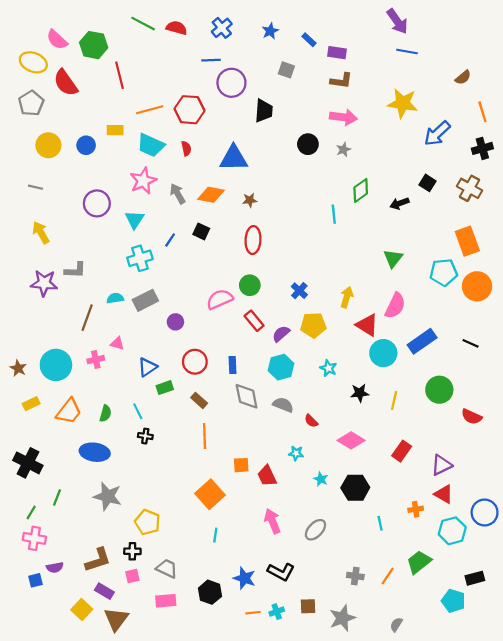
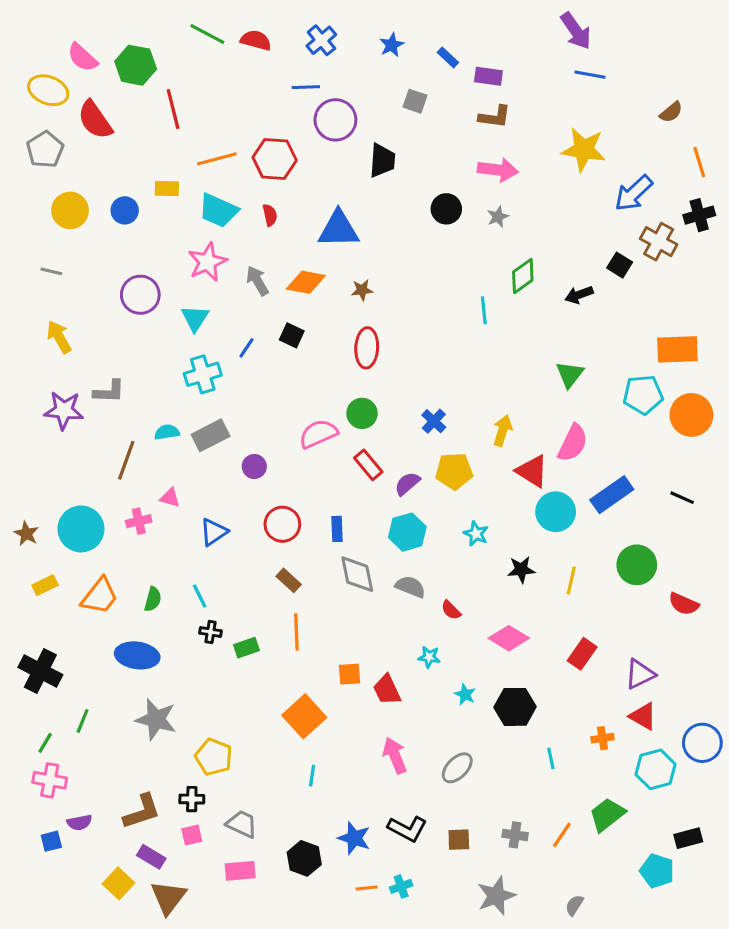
brown cross: (469, 188) -> (659, 242), moved
orange rectangle: (467, 241) -> (677, 349), turned -72
green rectangle: (165, 388) -> (246, 648), moved
brown square: (308, 606) -> (459, 840), moved

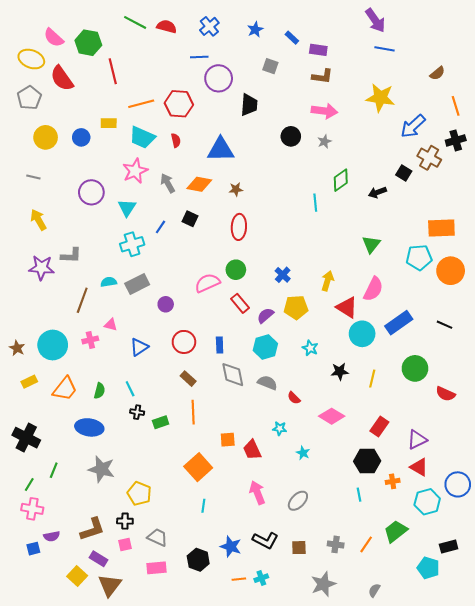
black hexagon: (515, 707) -> (367, 461), moved

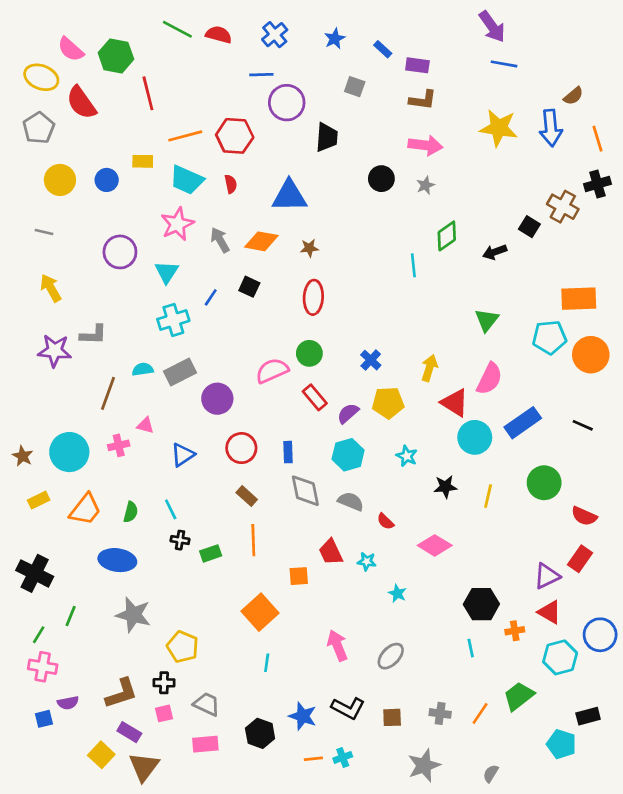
blue arrow: (413, 126) -> (551, 128), moved, turned -52
purple circle: (166, 304) -> (217, 399), size x1.5
red rectangle: (379, 426) -> (580, 559), moved
red trapezoid: (252, 450) -> (331, 552), moved

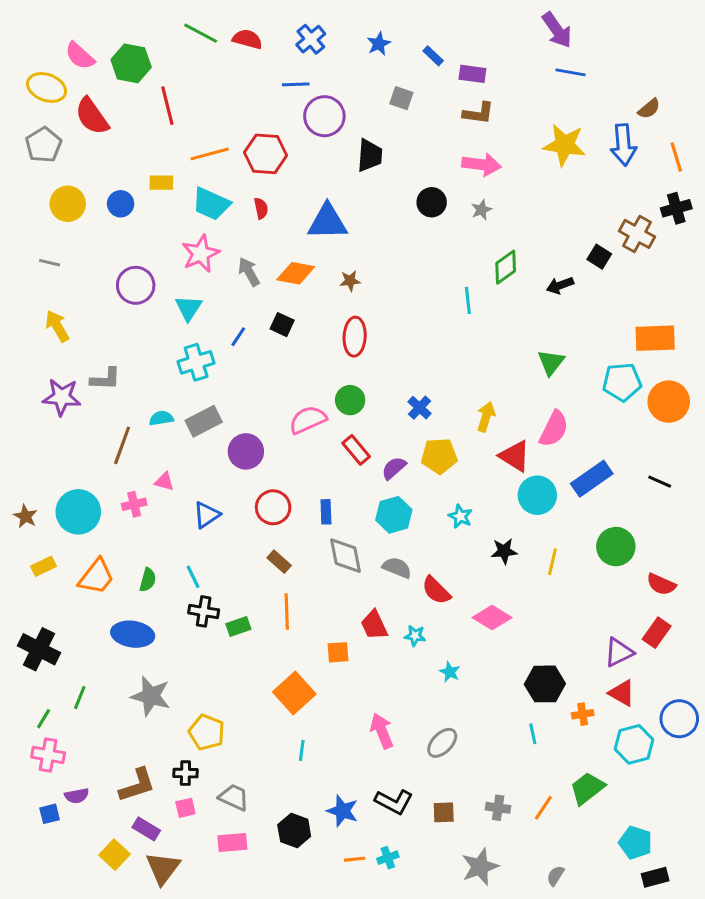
red semicircle: (385, 521) -> (436, 590), size x1.5
black cross: (180, 540) -> (204, 611), size x1.4
black rectangle: (588, 716) -> (655, 877), moved

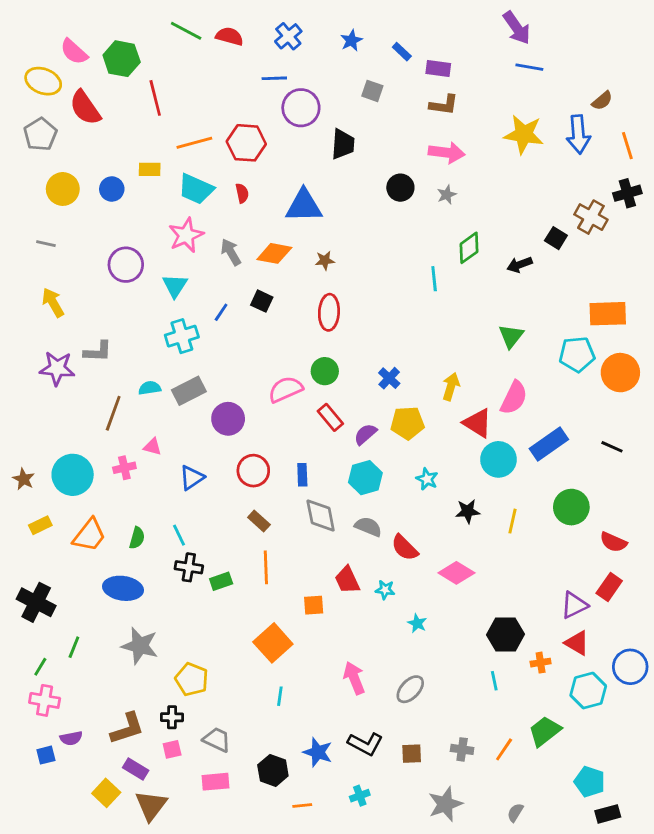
orange line: (355, 859) -> (302, 805), moved

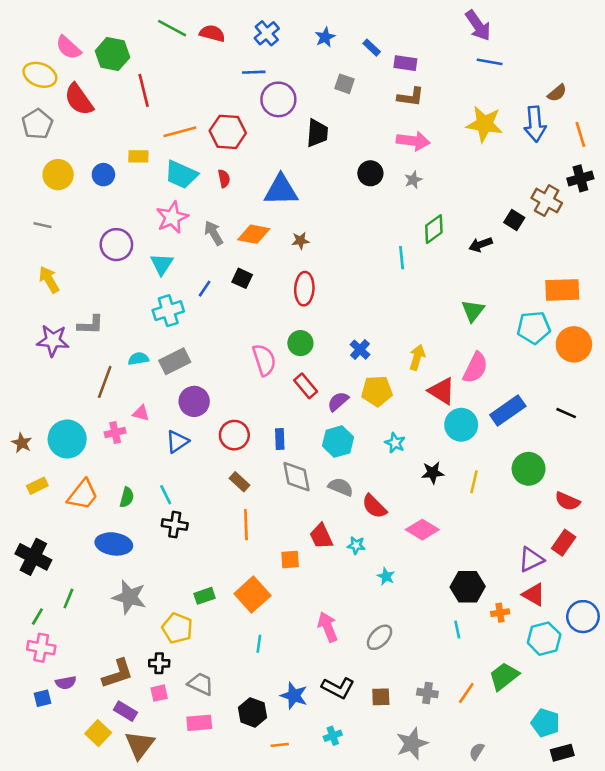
pink semicircle: (286, 389) -> (264, 360), turned 96
purple circle: (228, 419) -> (194, 401), moved
green rectangle: (221, 581) -> (205, 596), moved

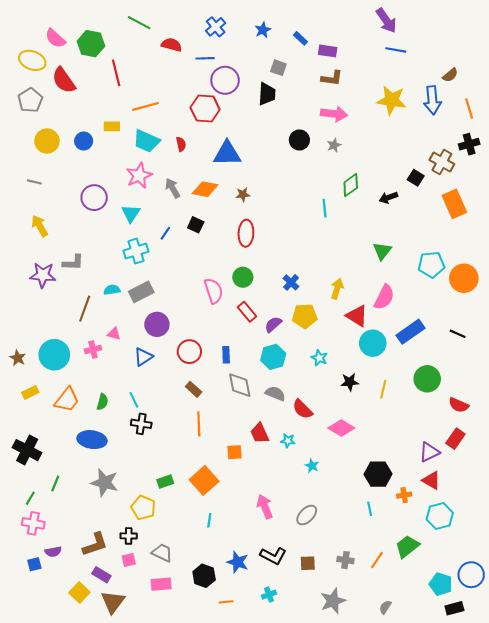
red semicircle: (212, 33) -> (172, 45), moved
red hexagon: (228, 132) -> (205, 109), moved
black trapezoid: (317, 133) -> (267, 94), moved
orange rectangle: (562, 290) -> (454, 204), moved, turned 68
blue circle: (583, 617) -> (471, 575), moved

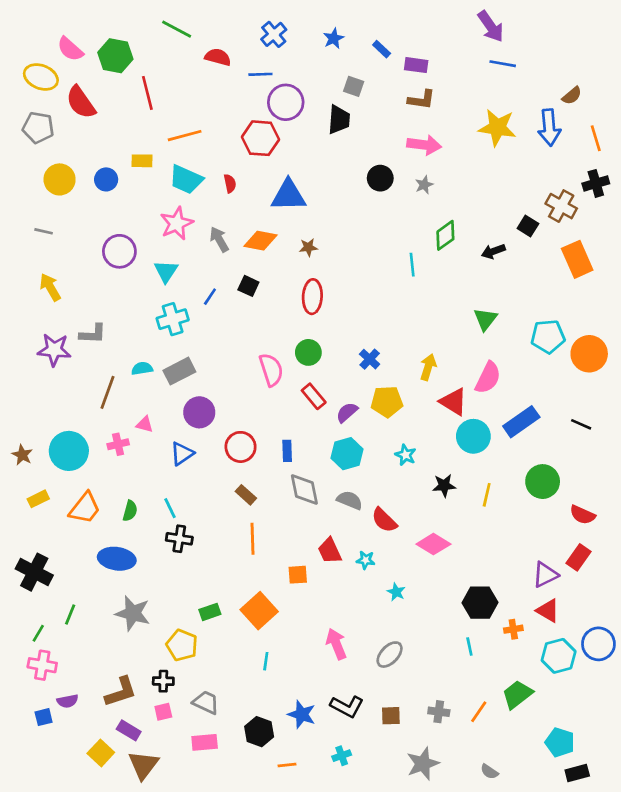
gray pentagon: (30, 100) -> (38, 128), turned -30
blue circle: (471, 575) -> (598, 644), moved
gray semicircle: (385, 607) -> (489, 772), turned -88

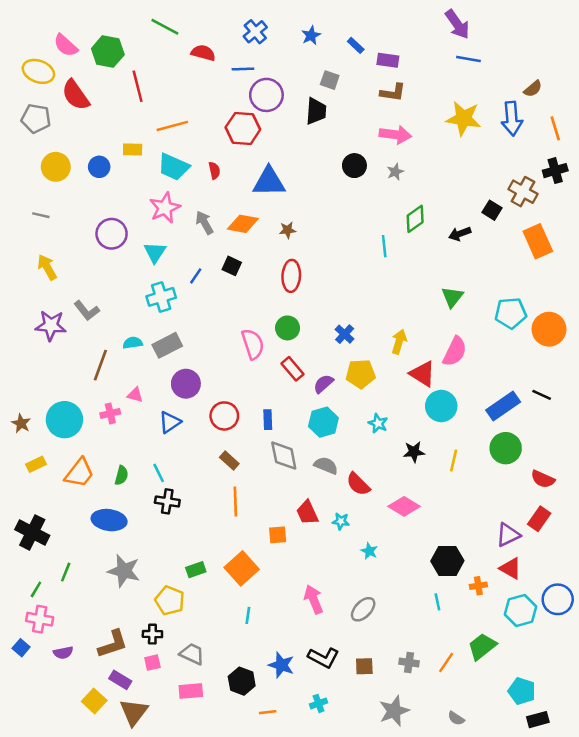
gray L-shape: (93, 334) -> (87, 311), turned 50
blue rectangle: (521, 422) -> (503, 406), moved
blue square: (44, 717) -> (21, 648), moved, turned -35

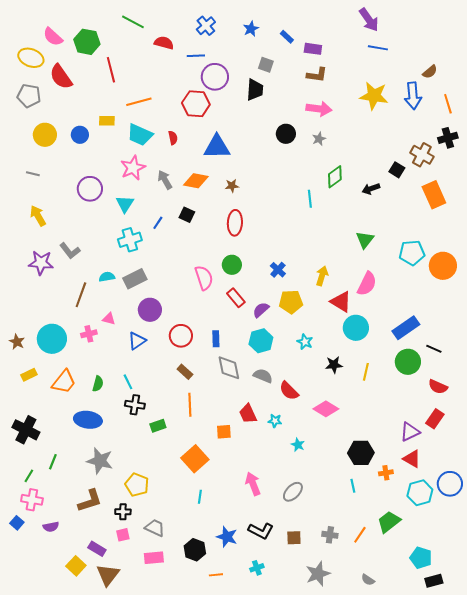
black line: (542, 395) -> (434, 349), moved
green rectangle: (196, 570) -> (158, 426), moved
brown L-shape: (113, 644) -> (90, 501), moved

